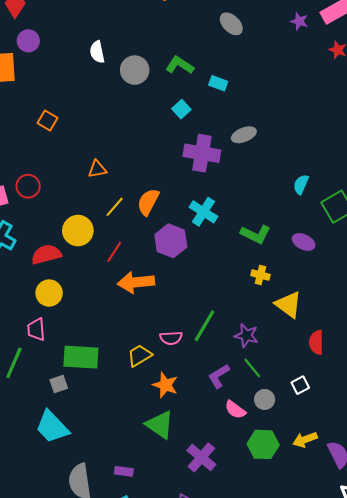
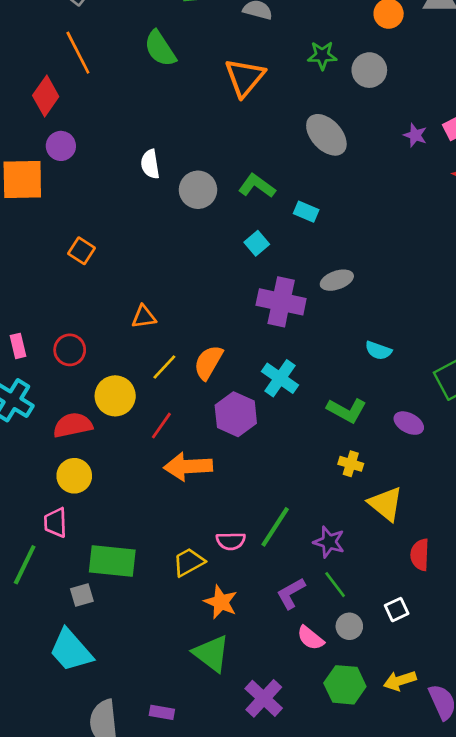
gray ellipse: (231, 24) -> (326, 135), size x1.4
cyan semicircle: (301, 184) -> (378, 350), moved, turned -96
red circle: (28, 186) -> (70, 350), moved

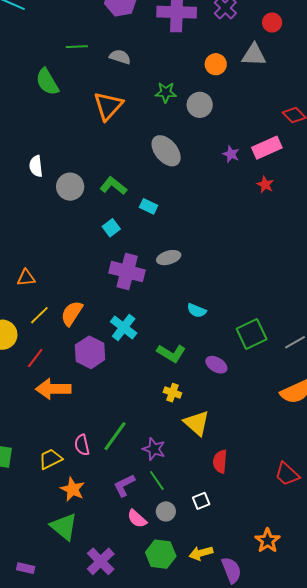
pink semicircle: (231, 541) -> (82, 445), turned 75

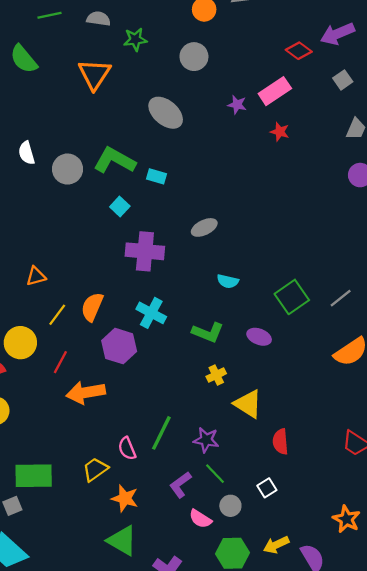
green star: (166, 92) -> (135, 39), moved
green L-shape: (113, 186) -> (115, 160), size x1.4
gray ellipse: (169, 258) -> (204, 227), moved
yellow cross: (172, 393) -> (216, 375), turned -36

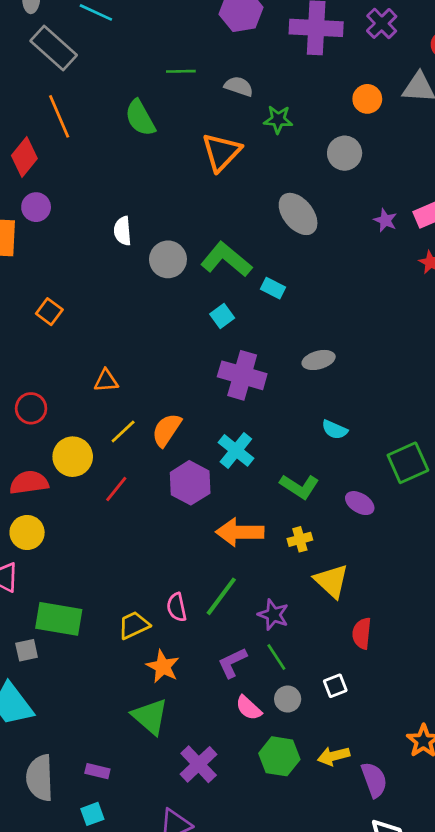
orange arrow: (86, 393) -> (240, 532), moved

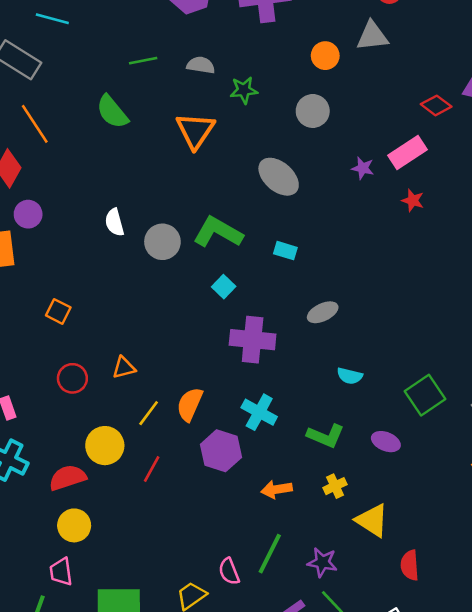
cyan rectangle: (273, 288) -> (285, 251), moved
red circle: (31, 408) -> (72, 378), moved
orange arrow: (240, 532) -> (277, 489), size x0.7

